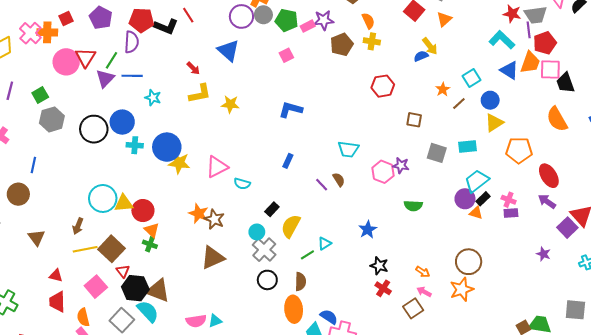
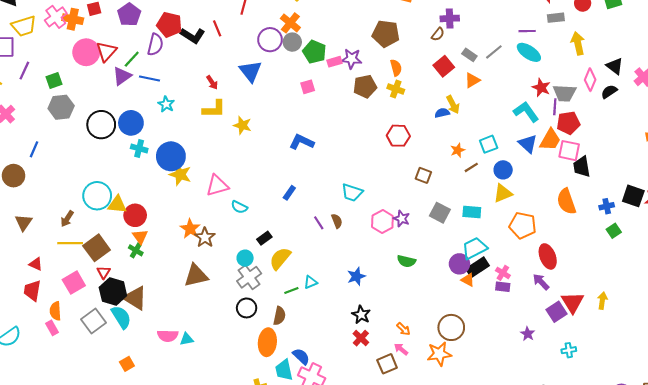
black rectangle: (483, 199) -> (477, 267), size x1.5

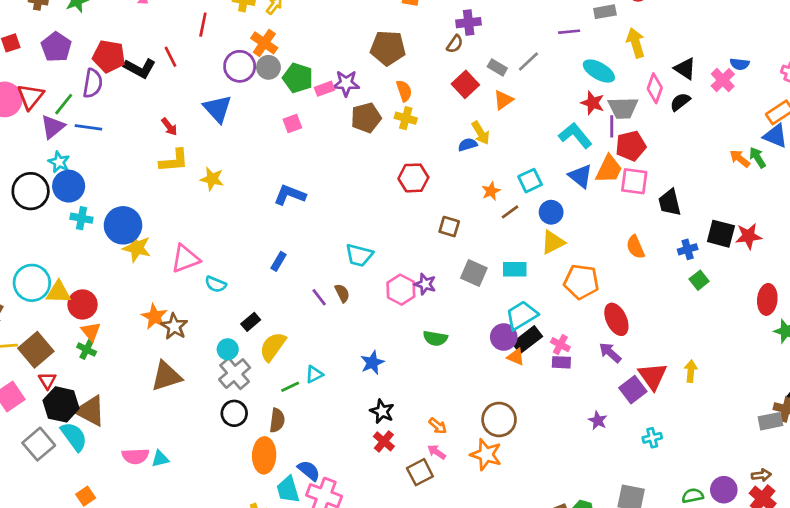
cyan ellipse: (529, 52) -> (599, 71), moved
cyan star: (166, 104) -> (59, 162), moved
black trapezoid: (582, 167) -> (670, 202), moved
orange semicircle: (566, 201) -> (635, 247), size x0.7
orange star: (439, 354) -> (486, 455), turned 30

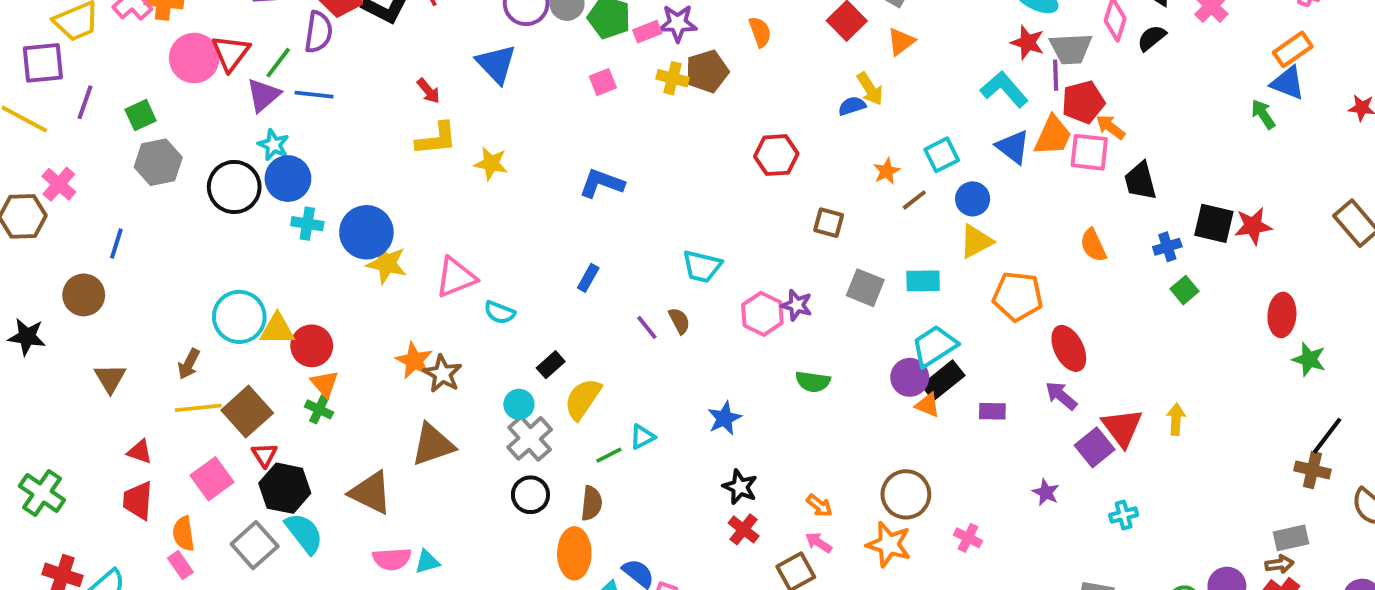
yellow cross: (406, 118) -> (673, 78), moved
orange arrow: (740, 159) -> (1111, 127), moved
pink cross: (560, 345) -> (968, 538), moved
brown triangle: (90, 411) -> (371, 493), moved
gray rectangle: (770, 421) -> (1291, 538), moved

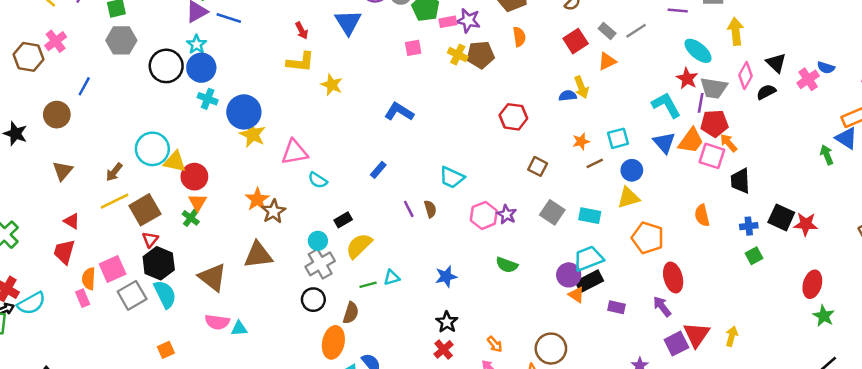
yellow line: (198, 408) -> (114, 201), turned -32
pink square: (212, 479) -> (113, 269), moved

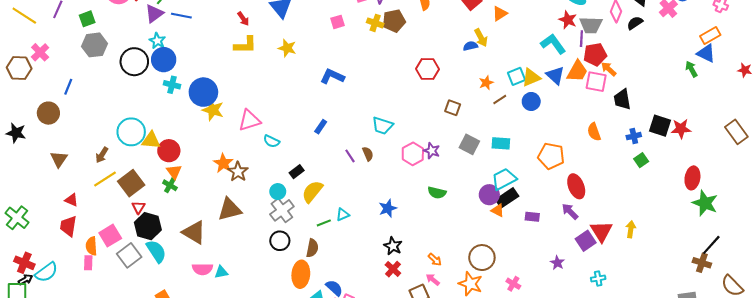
yellow star: (332, 85) -> (287, 48), moved
yellow triangle: (629, 198) -> (531, 77), moved
pink rectangle: (83, 298) -> (88, 263), turned 32
green star: (824, 316) -> (705, 203), size x1.4

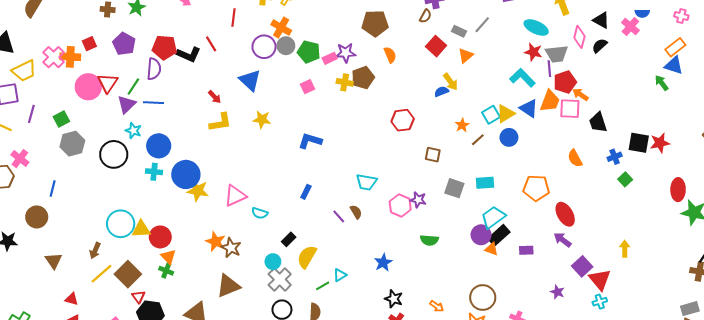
blue circle: (164, 60) -> (159, 146), moved
red triangle: (601, 231) -> (600, 280), moved

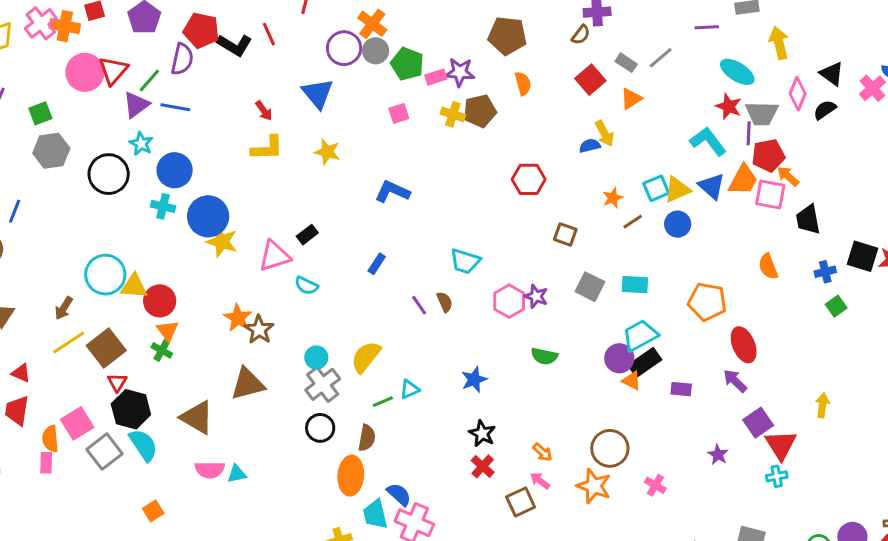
black rectangle: (289, 239) -> (307, 235), moved

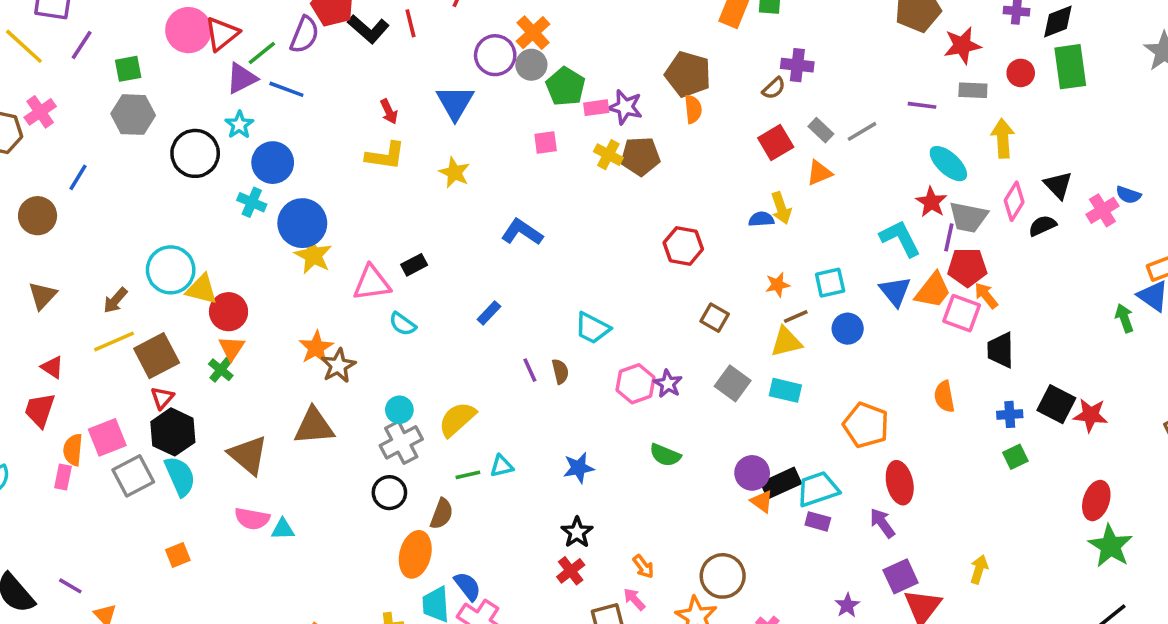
orange semicircle: (523, 83) -> (693, 109), moved
yellow triangle: (677, 190) -> (786, 342), moved
cyan trapezoid: (640, 336) -> (818, 489), moved

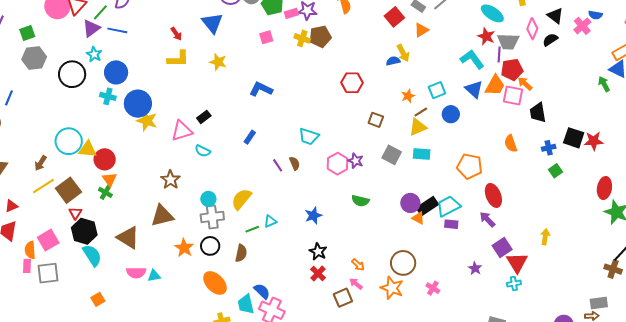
orange star: (316, 348) -> (184, 248), moved
red triangle: (52, 367) -> (11, 206), turned -48
gray cross: (401, 442) -> (212, 217), turned 30
gray square: (133, 476) -> (48, 273), moved, turned 30
orange ellipse: (415, 554) -> (215, 283), moved, turned -50

